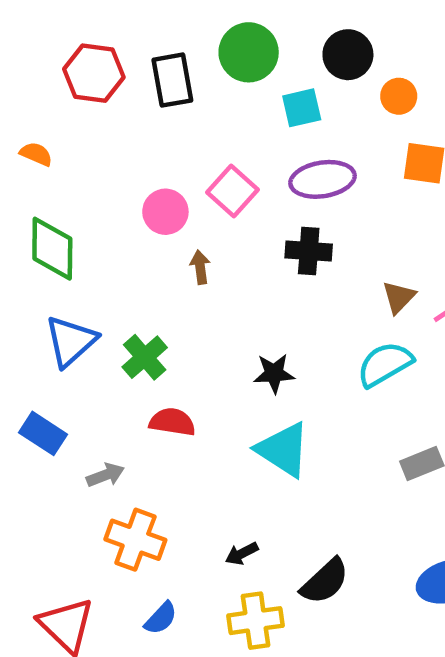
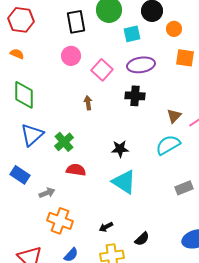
red hexagon: (94, 73) -> (21, 20), moved
pink circle: (165, 212) -> (71, 56), moved
black semicircle: (325, 581) -> (142, 239), size x0.7

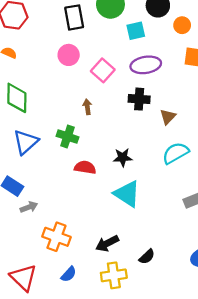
brown triangle: (174, 116) -> (168, 117), moved
green cross: (64, 142) -> (67, 137), moved, turned -30
red semicircle: (76, 170) -> (85, 167), moved
gray arrow: (47, 193) -> (29, 207), moved
black arrow: (106, 227) -> (107, 243), size x1.5

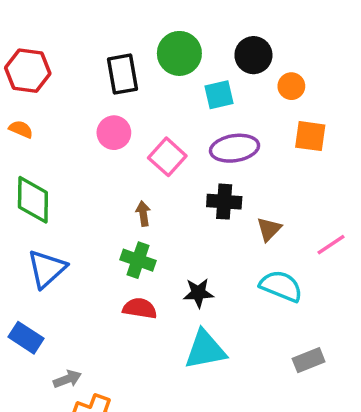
green cross: (67, 137) -> (138, 260), moved
cyan semicircle: (175, 153) -> (281, 286), turned 52
cyan triangle: (127, 194) -> (205, 350), turned -44
gray arrow: (29, 207) -> (67, 379), moved

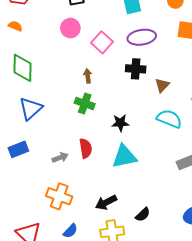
red semicircle: (140, 308) -> (86, 148), moved, turned 72
blue rectangle: (26, 338) -> (18, 149), turned -54
gray arrow: (67, 379) -> (60, 158), moved

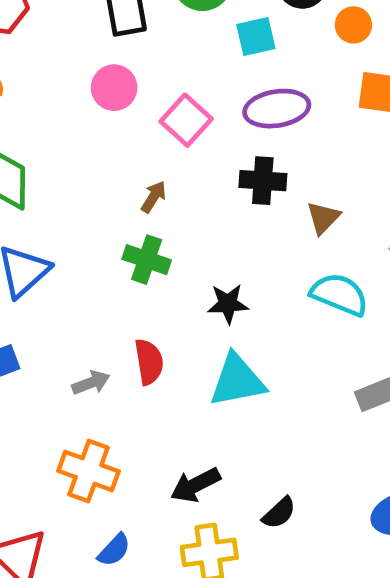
brown arrow: (88, 76) -> (154, 197), turned 40

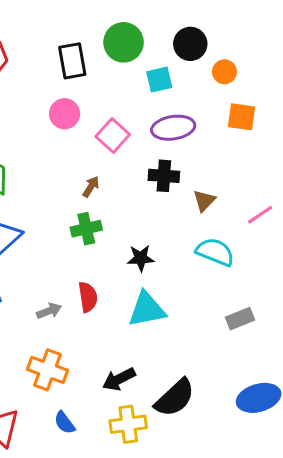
green cross: (147, 260) -> (86, 229), turned -32
black semicircle: (279, 513) -> (175, 398), size x1.8
blue semicircle: (114, 550) -> (65, 423), turned 100

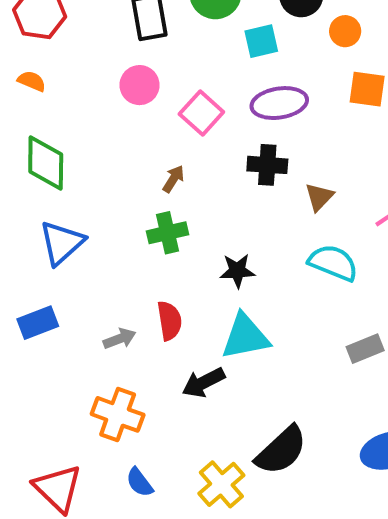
black arrow: (119, 379) -> (203, 383), moved
yellow cross: (128, 424) -> (221, 484), turned -33

